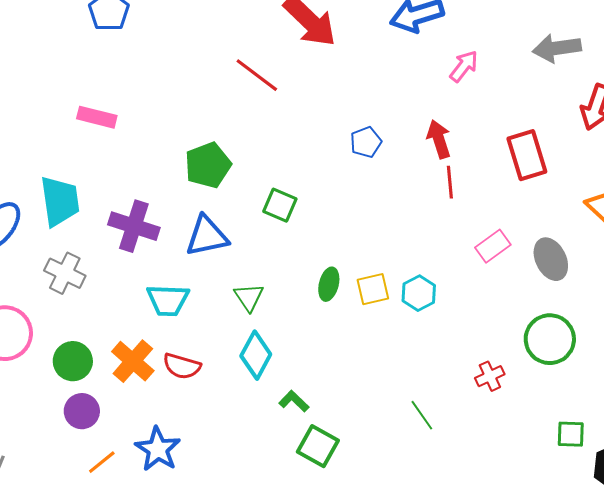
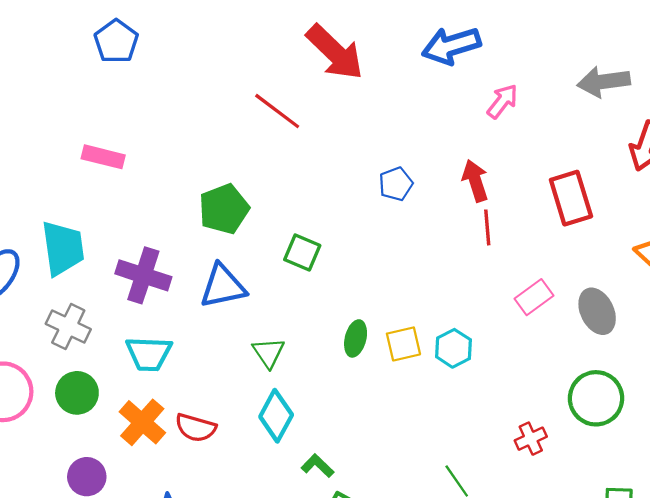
cyan trapezoid: (168, 300) -> (149, 354), moved
green circle: (73, 361) -> (77, 393), moved

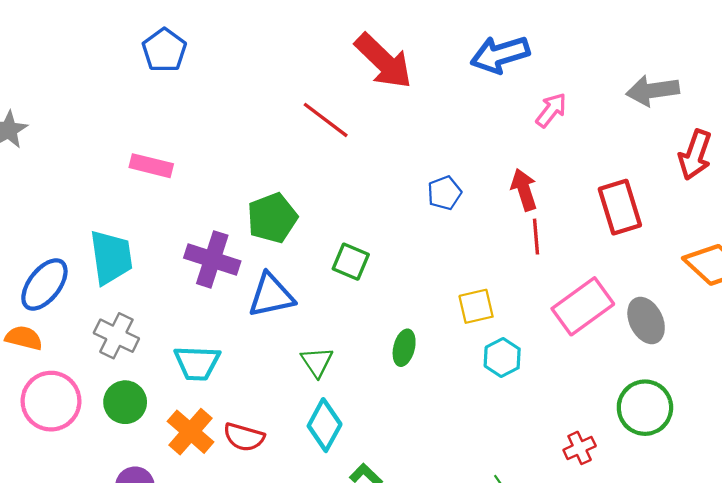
purple cross: (143, 275) -> (212, 259), moved
pink rectangle: (534, 297) -> (583, 306), size x1.6
yellow square: (403, 344) -> (476, 306), moved

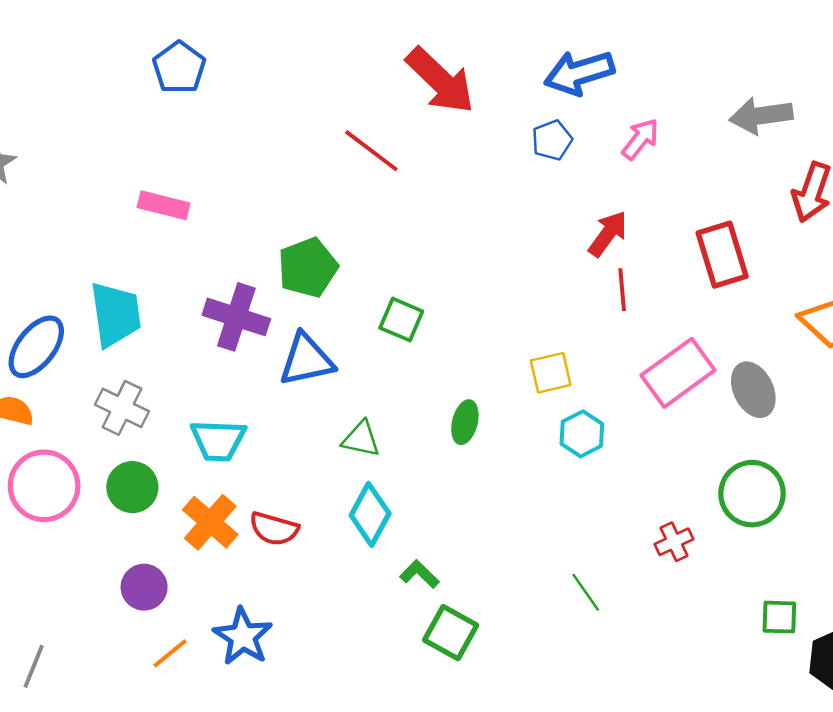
red arrow: (524, 190) -> (608, 234), turned 54
blue pentagon: (444, 193) -> (552, 140), moved
green triangle: (317, 362) -> (361, 439), turned -44

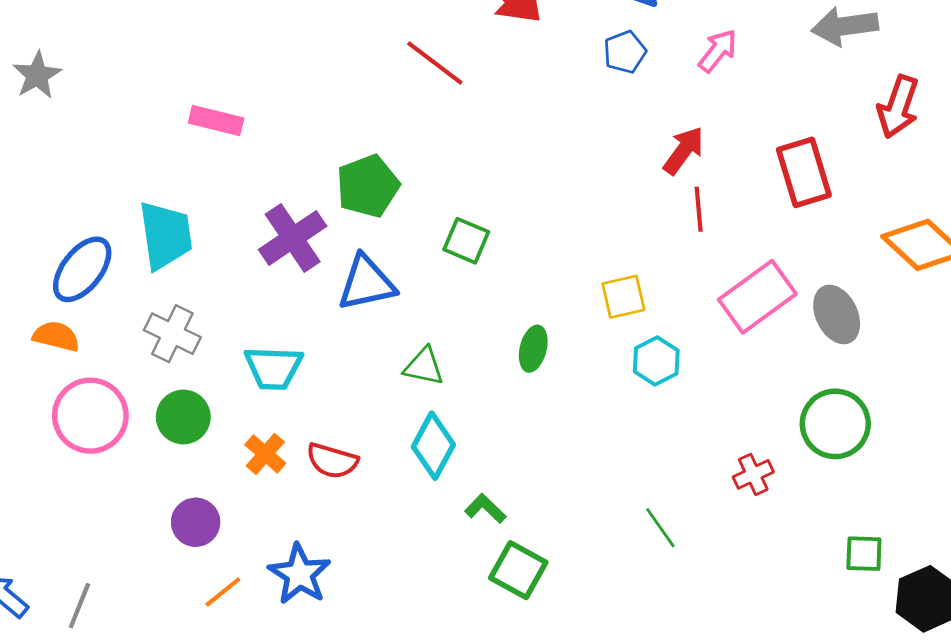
purple cross: (236, 317) -> (293, 238), turned 38
orange cross: (210, 522) -> (265, 454), size x0.7

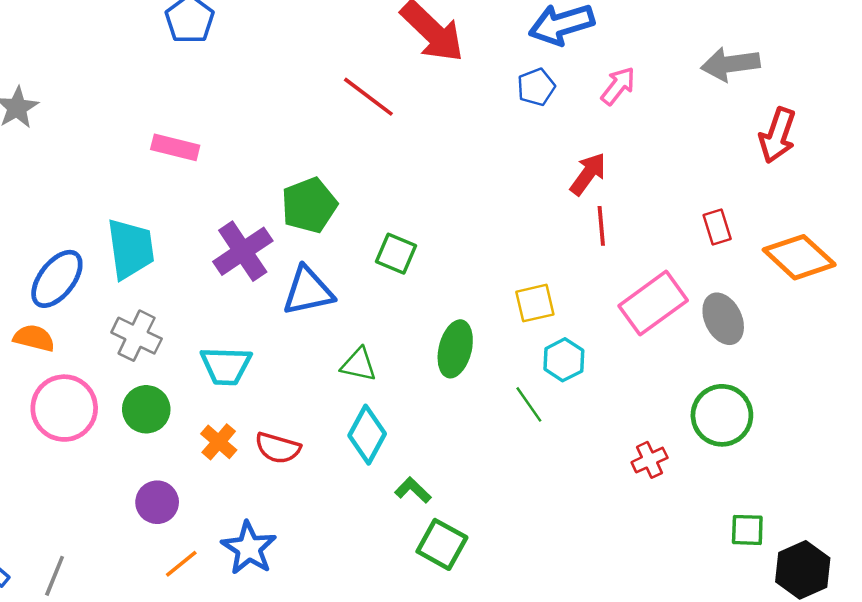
red rectangle: (804, 172) -> (717, 227), moved, size x0.6
green ellipse: (533, 349) -> (455, 349), size x1.4
green line: (660, 528) -> (529, 404), moved

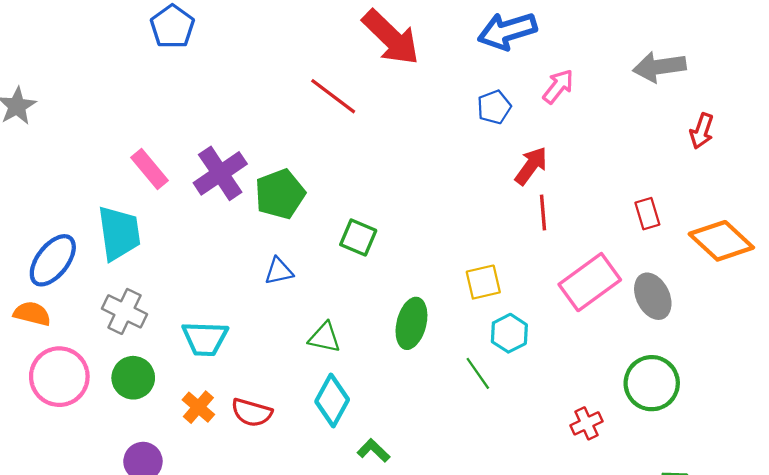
blue pentagon: (536, 87) -> (494, 107), moved
red arrow: (777, 135) -> (702, 131), size x0.7
pink rectangle: (175, 147) -> (150, 169), moved, turned 36
purple cross: (243, 251) -> (220, 173), moved
blue triangle: (308, 291) -> (279, 271), size x0.6

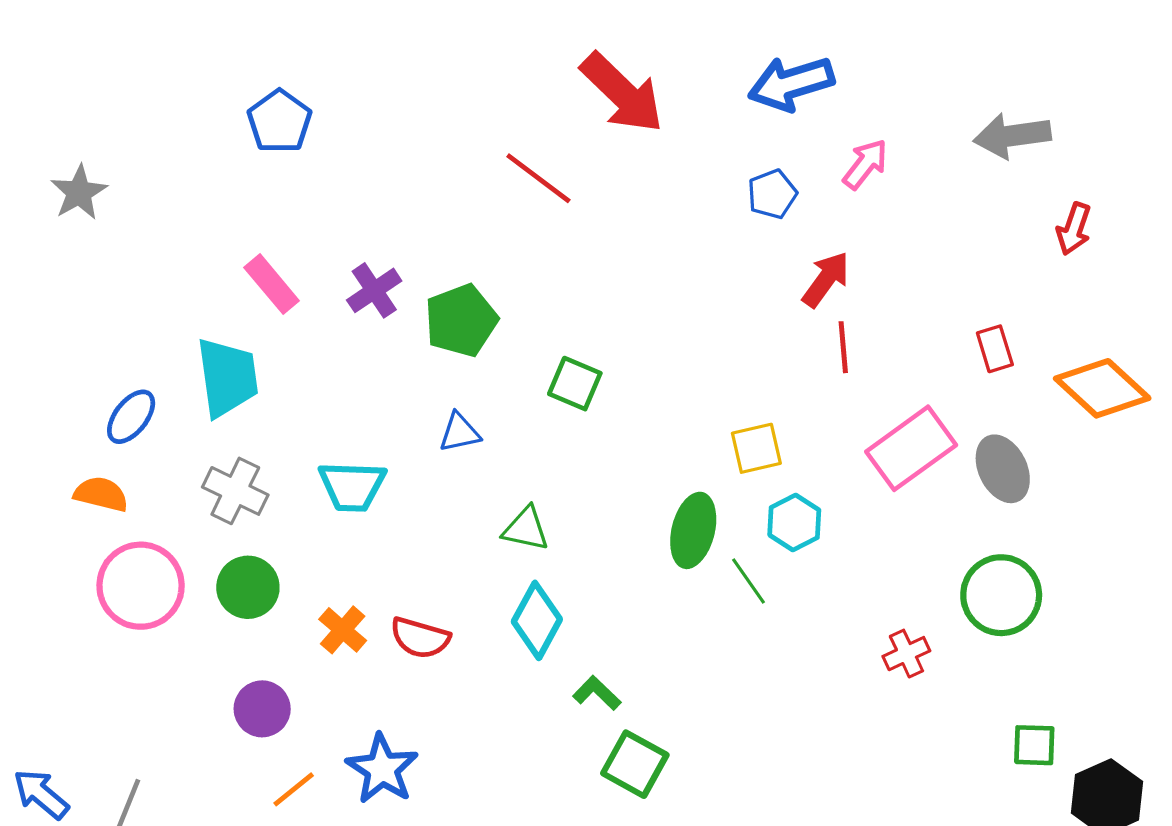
blue pentagon: (172, 27) -> (279, 121), moved
purple cross: (220, 173) -> (374, 290), size x0.7
blue ellipse: (53, 260) -> (131, 417), size x0.7
green ellipse: (411, 323) -> (693, 530), moved
cyan trapezoid: (205, 339) -> (352, 486), moved

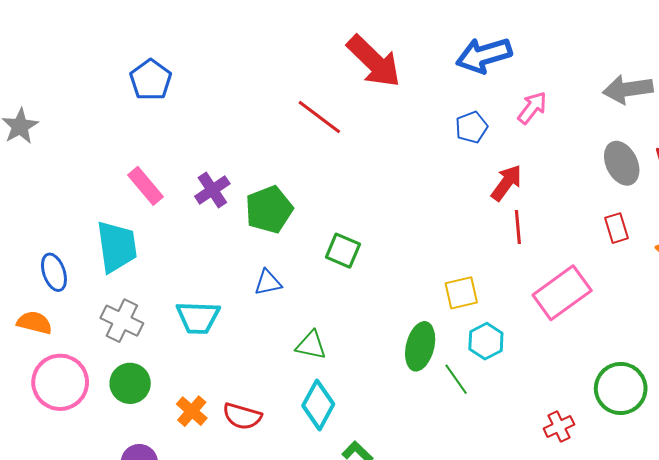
blue ellipse: (131, 417) -> (54, 272), turned -57
gray ellipse: (1003, 469) -> (622, 163), moved

